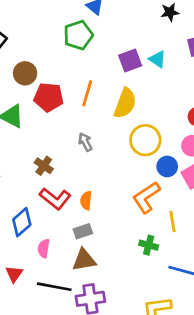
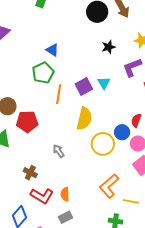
cyan triangle: (157, 59) -> (104, 83), turned 32
orange line: (87, 93) -> (59, 94), moved
blue circle: (167, 166) -> (122, 132), moved
yellow line: (173, 222) -> (131, 201), turned -63

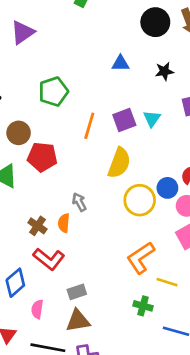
blue triangle: (52, 50) -> (120, 63), moved, turned -40
green pentagon: (43, 73) -> (53, 92), moved
orange semicircle: (65, 194) -> (64, 223), moved

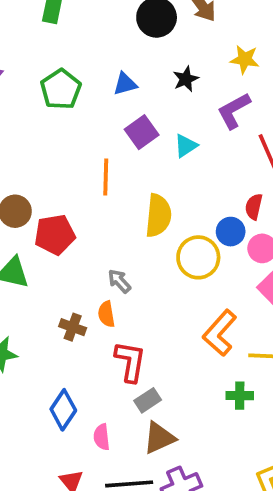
green pentagon: (53, 92) -> (61, 89), moved
cyan triangle: (152, 119) -> (186, 146), turned 36
purple square: (124, 120) -> (142, 132), moved
red L-shape: (49, 259) -> (130, 361), moved, turned -104

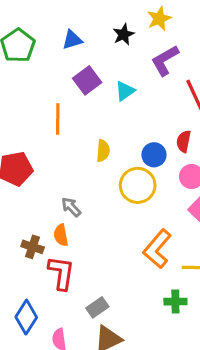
yellow star: (245, 59) -> (159, 19), moved, turned -30
yellow semicircle: (158, 216) -> (103, 151), size x0.6
blue circle: (231, 232) -> (154, 155), moved
red L-shape: (130, 361) -> (61, 273), moved

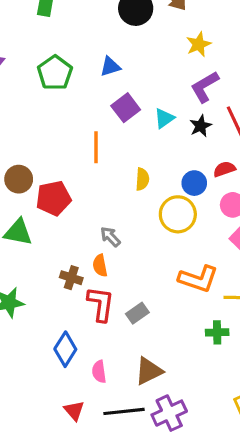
black star: (124, 34) -> (201, 126), moved
red semicircle: (184, 141) -> (224, 169), turned 60
orange L-shape: (157, 249) -> (198, 279), turned -111
gray rectangle: (97, 307) -> (137, 313), moved

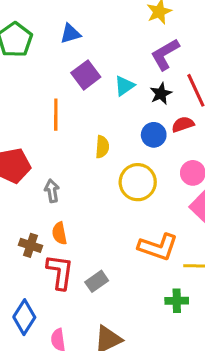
red semicircle: (224, 169) -> (183, 124), moved
blue circle: (194, 183) -> (154, 135), moved
gray arrow: (110, 237) -> (52, 191), moved, turned 35

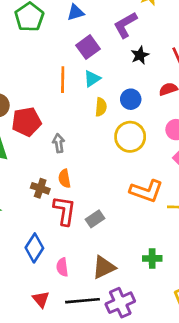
purple L-shape: (165, 54) -> (125, 25), moved
cyan triangle: (124, 86) -> (92, 79), moved
black star: (161, 94) -> (140, 55), moved
blue circle: (154, 135) -> (131, 99), moved
green cross: (177, 301) -> (152, 258), moved

